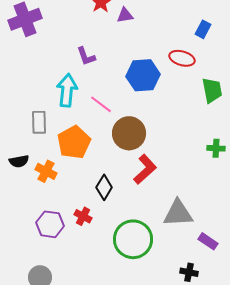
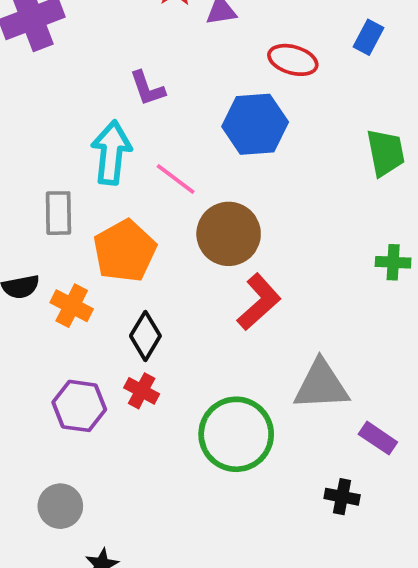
red ellipse: (182, 58) -> (293, 60), moved
black diamond: (104, 187) -> (145, 336), moved

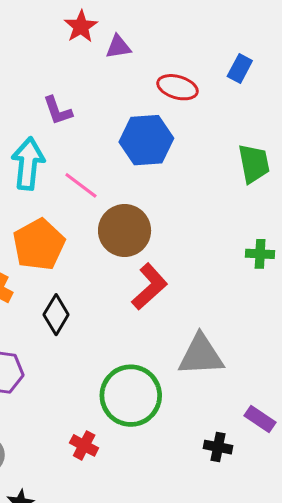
red cross: (142, 391) -> (84, 445), moved
purple rectangle: (378, 438) -> (260, 419), moved

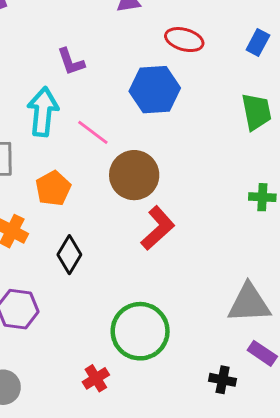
blue rectangle: (240, 69) -> (258, 42), moved
orange pentagon: (39, 245) -> (53, 188), size x0.7
gray triangle: (201, 355) -> (249, 303), moved
red cross: (84, 445) -> (96, 378), turned 30

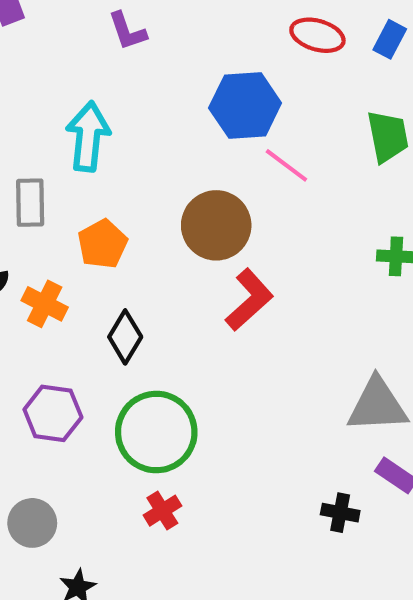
red ellipse: (184, 40) -> (317, 35), moved
purple L-shape: (71, 62) -> (127, 31), moved
pink line: (93, 132) -> (286, 165), moved
green circle: (140, 331) -> (156, 432), moved

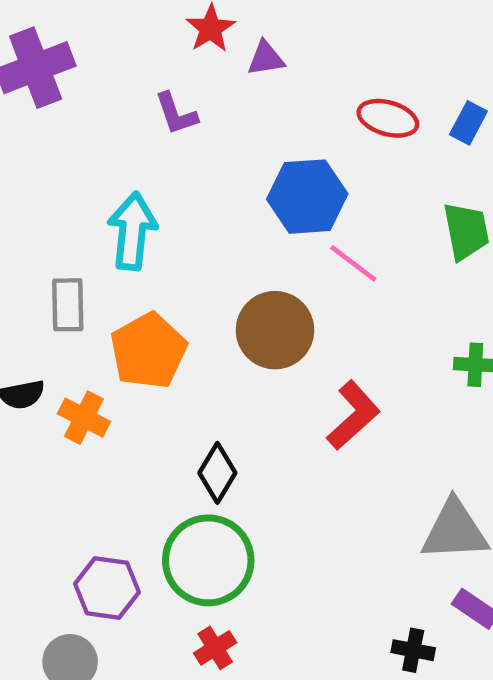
orange pentagon: (103, 244) -> (148, 351), size x1.4
red L-shape: (249, 300) -> (353, 415), moved
black diamond: (125, 337) -> (217, 473), moved
purple hexagon: (53, 413) -> (107, 588), moved

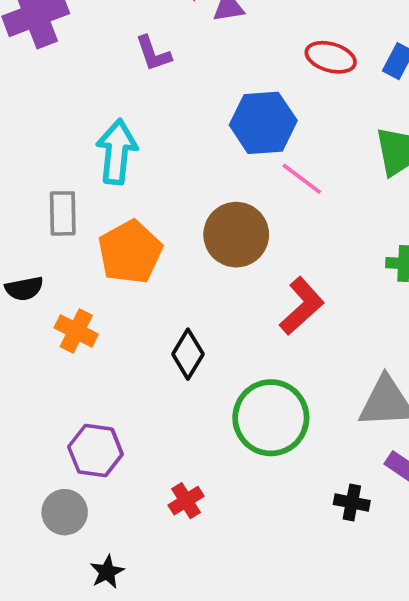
orange cross: (84, 418) -> (76, 331), moved
green circle: (208, 560) -> (271, 418), moved

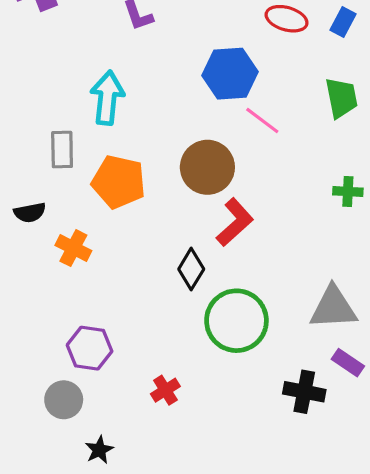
orange pentagon: (130, 252) -> (119, 182), turned -30
red L-shape: (302, 306) -> (235, 222), moved
black diamond: (188, 354) -> (191, 269), moved
black cross: (352, 503) -> (304, 392), size x1.4

